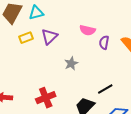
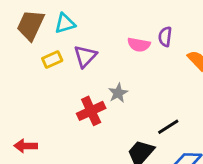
purple semicircle: (104, 42) -> (165, 37), moved
red cross: (46, 98) -> (91, 111), moved

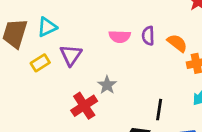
purple semicircle: (165, 37) -> (148, 36), moved
black line: (168, 127) -> (159, 110), turned -40

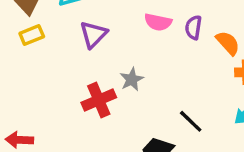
yellow rectangle: (40, 63) -> (32, 35), moved
black line: (159, 110) -> (191, 121), turned -65

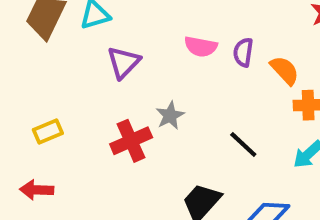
yellow rectangle: (32, 35) -> (48, 131), moved
black line: (191, 121) -> (243, 144), moved

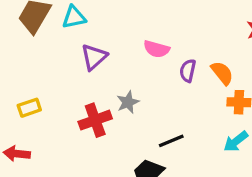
purple semicircle: (243, 52) -> (188, 71), moved
black line: (243, 144) -> (171, 141), moved, turned -70

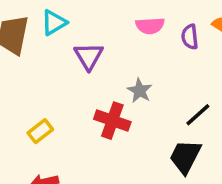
red cross: (95, 120) -> (112, 121), turned -32

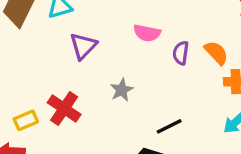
red cross: (112, 121) -> (64, 109), moved
yellow rectangle: (40, 131) -> (26, 120), moved

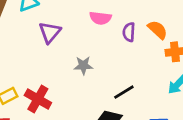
gray star: (122, 90) -> (83, 66), turned 30
red cross: (64, 109) -> (38, 99), moved

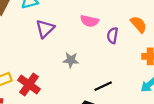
orange semicircle: (158, 30) -> (139, 24), moved

